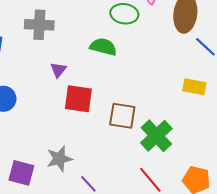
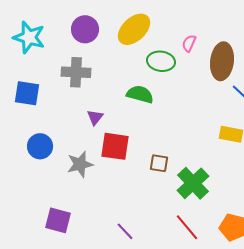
brown square: (122, 116) -> (159, 163), size x0.7
gray star: (59, 159) -> (80, 164), moved

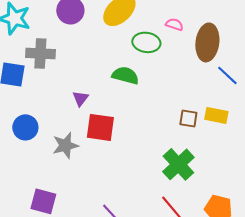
pink semicircle: (189, 43) -> (174, 24), turned 84
gray cross: (76, 72) -> (40, 53), moved
brown square: (159, 163) -> (188, 118), moved

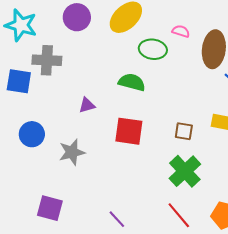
purple triangle: (80, 98) -> (87, 105), turned 36
brown square: (188, 118) -> (184, 131), moved
red square: (100, 127) -> (129, 131), moved

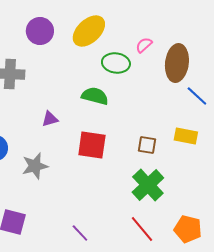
pink semicircle: (181, 31) -> (144, 45), turned -60

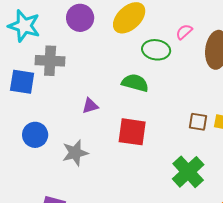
brown square: (147, 145) -> (198, 122), moved

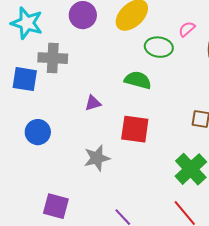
gray star: (75, 153) -> (97, 158), moved

